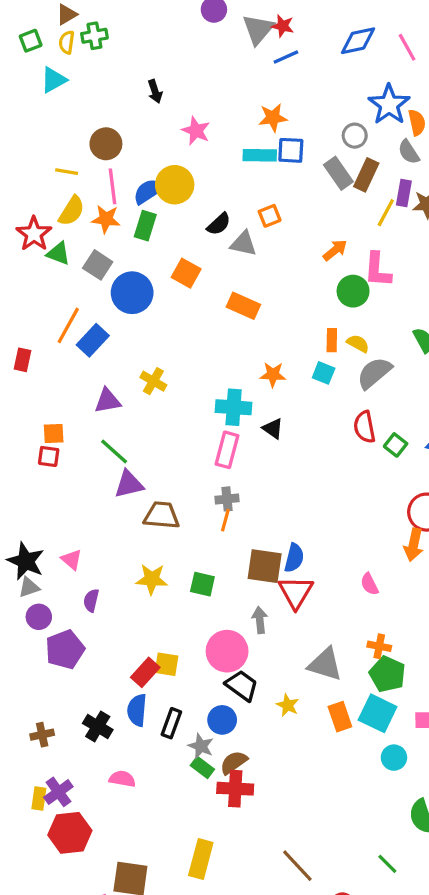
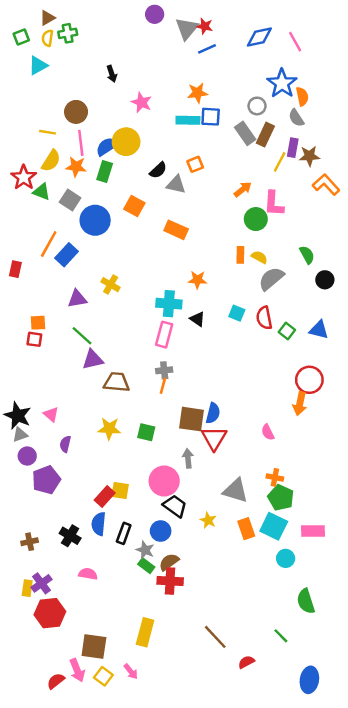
cyan square: (324, 373) -> (237, 313), moved

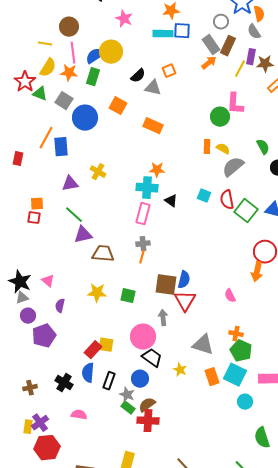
orange arrow: (243, 189) -> (209, 63), moved
blue rectangle: (67, 255) -> (61, 147), turned -48
orange star: (197, 280) -> (157, 170), moved
green square: (287, 331) -> (246, 211), size x1.6

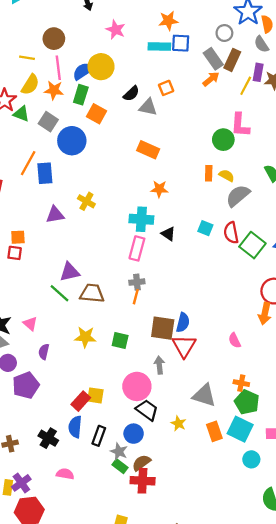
orange square: (118, 106) -> (97, 114), moved
orange star: (157, 170) -> (159, 189), moved
green line: (74, 215) -> (59, 293), moved

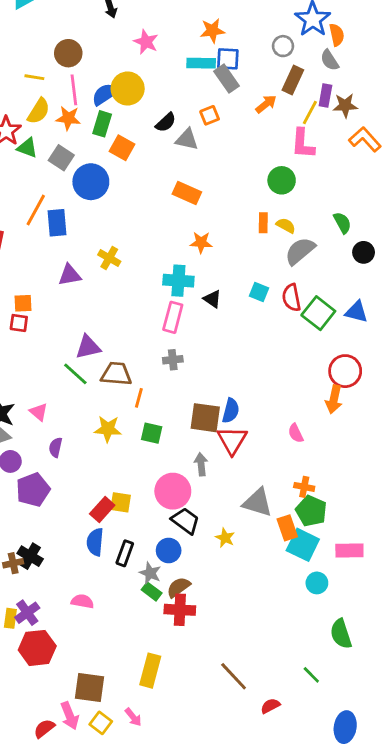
gray rectangle: (213, 59) -> (226, 79), moved
pink L-shape: (240, 125) -> (303, 144), moved
orange line: (136, 297) -> (139, 398), moved
orange rectangle: (214, 431) -> (287, 528), moved
black cross: (48, 438) -> (30, 556), moved

